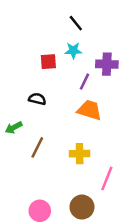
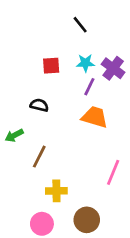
cyan star: (73, 50) -> (85, 63), moved
purple cross: (107, 64) -> (113, 68), turned 35
yellow cross: (80, 154) -> (56, 191), moved
pink line: (107, 178) -> (113, 172), moved

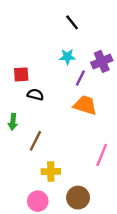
cyan star: (85, 63) -> (67, 57), moved
red square: (51, 66) -> (21, 74), moved
purple cross: (113, 68) -> (102, 61), turned 30
green arrow: (14, 135) -> (13, 122), turned -56

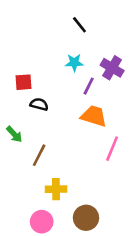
purple cross: (102, 61) -> (112, 68), turned -36
green arrow: (13, 122) -> (14, 134), turned -49
pink line: (102, 155) -> (112, 149), moved

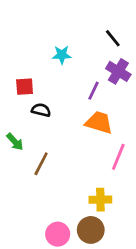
black line: (79, 25) -> (113, 38), moved
cyan star: (74, 63) -> (62, 55), moved
yellow cross: (56, 189) -> (100, 200), moved
pink circle: (42, 222) -> (58, 234), moved

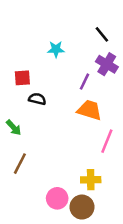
brown line: (41, 164) -> (20, 164), moved
pink circle: (58, 234) -> (57, 198), moved

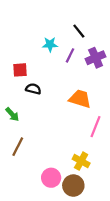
black line: (102, 34) -> (79, 31), moved
purple cross: (107, 64) -> (96, 58), turned 36
purple line: (84, 82) -> (70, 55), moved
yellow cross: (91, 180) -> (81, 161), turned 30

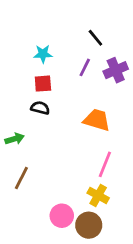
cyan star: (50, 44) -> (43, 54), moved
red square: (20, 70) -> (43, 84), moved
green arrow: (12, 114) -> (15, 139), turned -64
pink line: (96, 127) -> (105, 164), moved

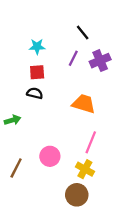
brown line: (21, 178) -> (16, 168), moved
pink circle: (62, 216) -> (50, 156), moved

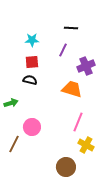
black line: (83, 33) -> (71, 28), turned -48
purple cross: (100, 61) -> (86, 66), moved
pink circle: (50, 156) -> (32, 127), moved
yellow cross: (85, 169) -> (86, 145), moved

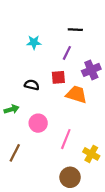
red square: (32, 62) -> (58, 77), moved
pink line: (78, 122) -> (66, 139), moved
pink circle: (32, 127) -> (38, 123), moved

